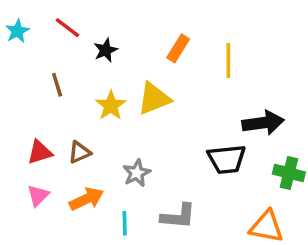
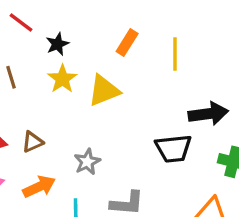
yellow star: (111, 106) -> (62, 79), moved

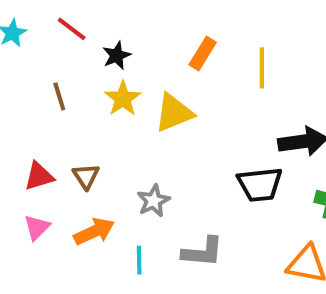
brown triangle: (33, 142) -> (86, 176), turned -40

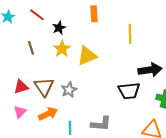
orange rectangle: (203, 53) -> (94, 14), moved, turned -35
brown triangle: (86, 176) -> (44, 87), size x1.5
gray star: (153, 201) -> (69, 90), moved

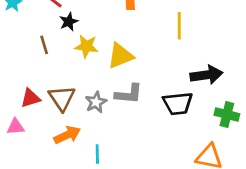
black star: (59, 28) -> (69, 22), moved
yellow star: (62, 49) -> (86, 46), turned -30
pink triangle: (20, 112) -> (15, 127), moved, turned 40
gray L-shape: (101, 124) -> (129, 94), moved

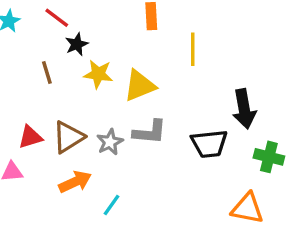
yellow line: (179, 26) -> (193, 49), moved
black arrow: (206, 75) -> (244, 109), turned 88
brown triangle: (62, 98) -> (68, 137), turned 32
cyan line: (97, 154) -> (111, 205), turned 36

